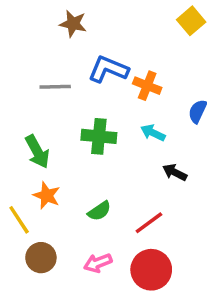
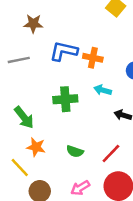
gray line: (55, 87) -> (19, 60), moved
green semicircle: (99, 211) -> (75, 151), turned 63

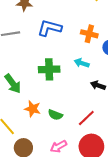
orange cross: (93, 58) -> (89, 34), moved
orange star: (36, 147) -> (33, 109), moved

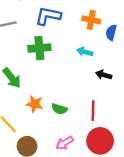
green cross: (49, 69) -> (39, 48), moved
red line: (86, 118) -> (93, 111), turned -42

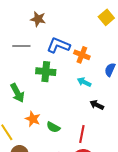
orange cross: (91, 20) -> (82, 55), moved

